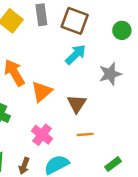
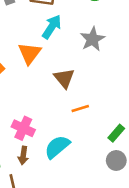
orange triangle: (42, 92) -> (30, 53), moved
pink cross: (42, 135) -> (23, 128), moved

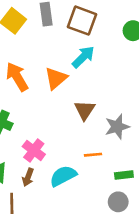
gray star: (92, 39) -> (117, 127), moved
orange line: (80, 108) -> (93, 155), moved
green rectangle: (116, 133) -> (124, 175), turned 30

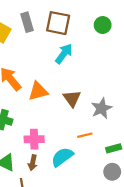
orange triangle: (56, 78) -> (38, 91), moved, turned 35
pink cross: (34, 150) -> (34, 139), turned -30

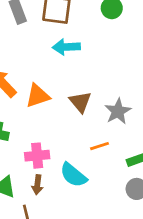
cyan arrow: (64, 54) -> (66, 47), turned -125
cyan semicircle: (62, 157) -> (73, 175), turned -100

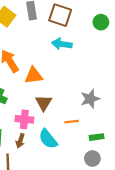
brown triangle: (80, 102) -> (44, 103), moved

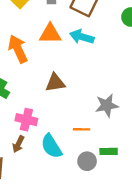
orange triangle: (34, 76) -> (50, 34), moved
brown triangle: (44, 103) -> (55, 83), moved, turned 42
gray circle: (92, 159) -> (87, 161), moved

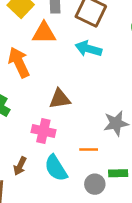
orange triangle: (50, 34) -> (44, 33), moved
pink cross: (26, 120) -> (43, 131), moved

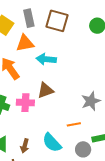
cyan arrow: (88, 49) -> (46, 59), moved
pink cross: (43, 131) -> (25, 103), moved

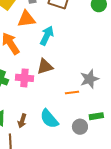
cyan arrow: (46, 59) -> (47, 36), turned 108
orange line: (74, 124) -> (72, 92), moved

